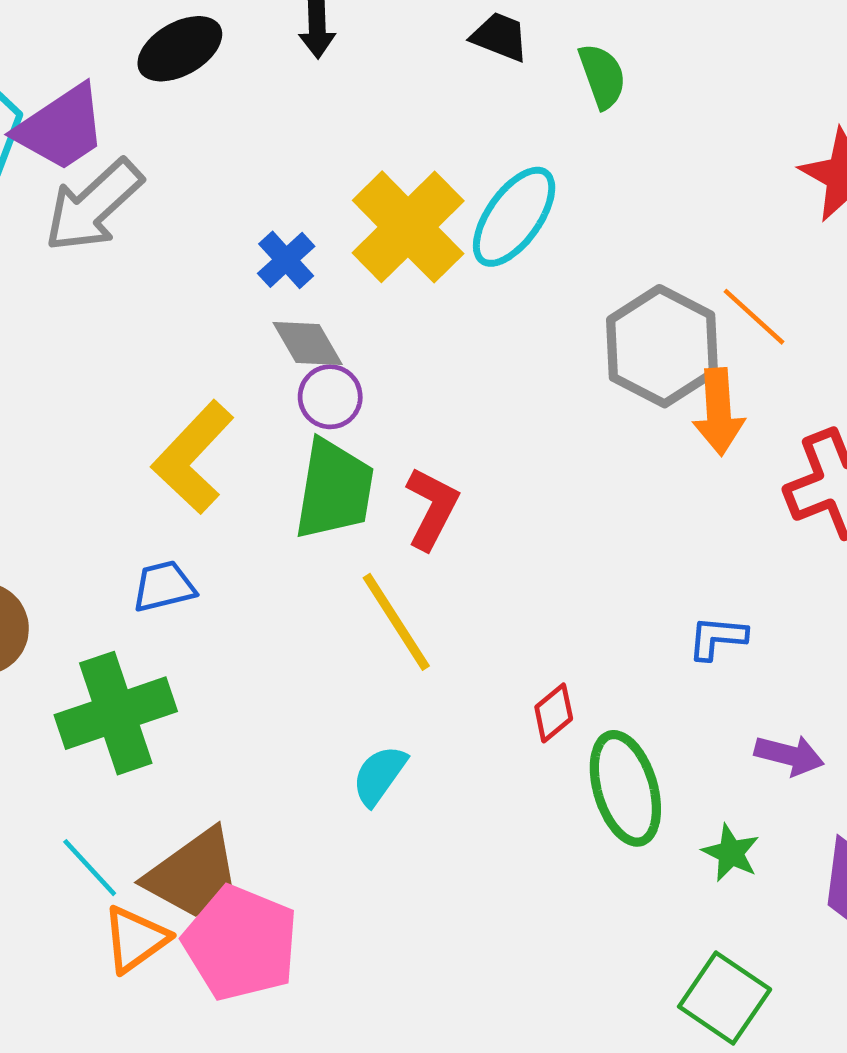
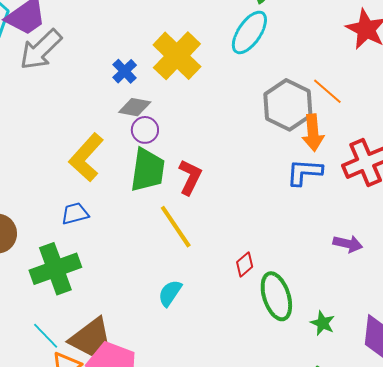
cyan ellipse: (514, 217) -> (249, 32), moved
gray diamond: (308, 344) -> (135, 107), turned -48
blue L-shape: (717, 638) -> (304, 172), moved, size x1.4
purple arrow: (789, 755) -> (348, 244), moved

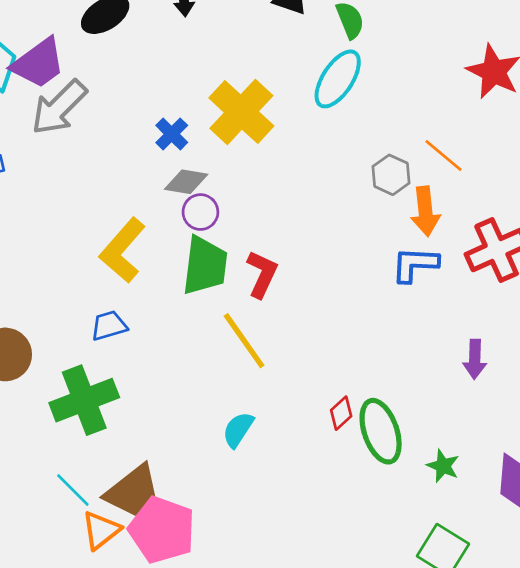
gray hexagon: (288, 105) -> (391, 175), size x0.6
purple arrow: (348, 244) -> (475, 359), turned 80
red diamond: (245, 264) -> (341, 413), moved

